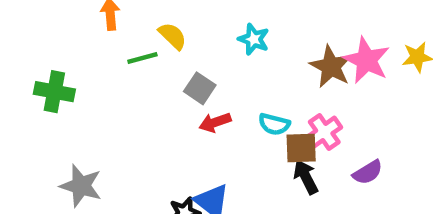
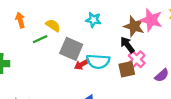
gray square: (200, 88) -> (71, 49), size x1.5
cyan semicircle: (274, 124) -> (98, 61), moved, size x1.5
black arrow: (306, 177) -> (127, 45), moved

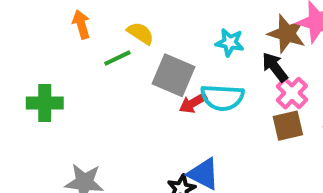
cyan star: (93, 20) -> (230, 42), moved
brown square: (127, 69) -> (288, 126), moved

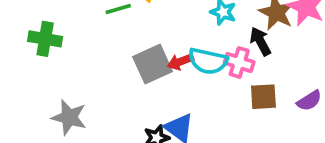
gray square: (174, 75) -> (153, 64), moved, turned 33
pink cross: (292, 93) -> (239, 62), moved, turned -36

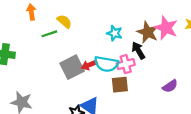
pink cross: (239, 62) -> (126, 64), turned -30
brown square: (263, 97) -> (120, 85), moved

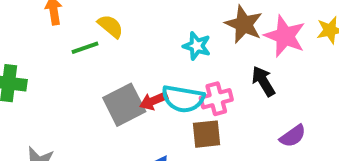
brown star: (148, 32) -> (244, 24), moved
black arrow: (138, 50) -> (263, 81), moved

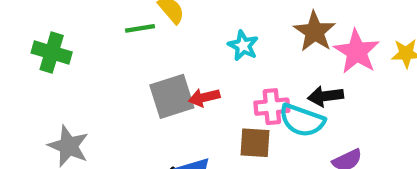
cyan star: (197, 46) -> (243, 46), moved
black arrow: (263, 81) -> (325, 96), turned -76
cyan semicircle: (183, 99) -> (302, 120), moved

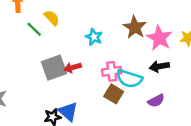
green line: (140, 28) -> (34, 29), turned 56
black arrow: (325, 96) -> (159, 66), moved
brown square: (255, 143) -> (114, 94), moved, turned 30

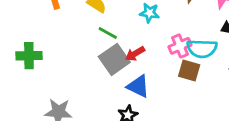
green line: (34, 29) -> (108, 33), moved
blue triangle: (68, 112) -> (138, 86), moved

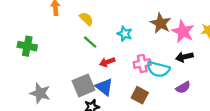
gray square: (114, 59) -> (84, 85), moved
brown square: (189, 71) -> (140, 95), moved

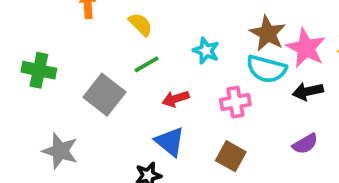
green line: (90, 42) -> (147, 64), turned -72
cyan semicircle: (158, 69) -> (266, 69), moved
gray square: (84, 85) -> (104, 95), moved, turned -30

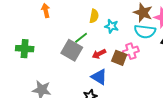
yellow semicircle: (141, 24) -> (94, 16), moved, turned 64
gray square: (104, 95) -> (72, 50), moved
brown square: (231, 156) -> (119, 58), moved

